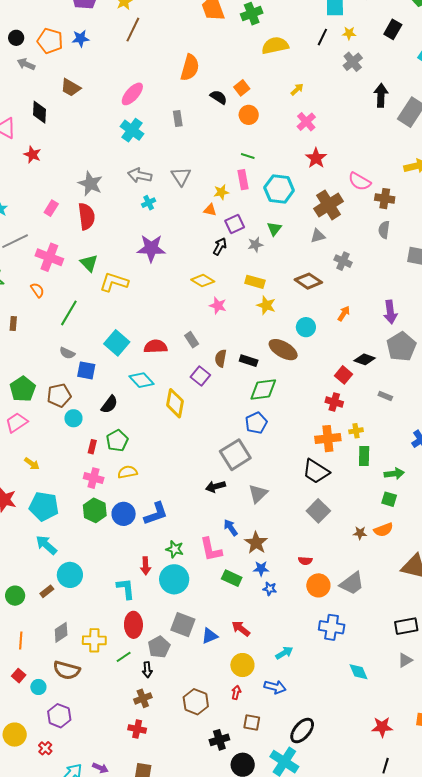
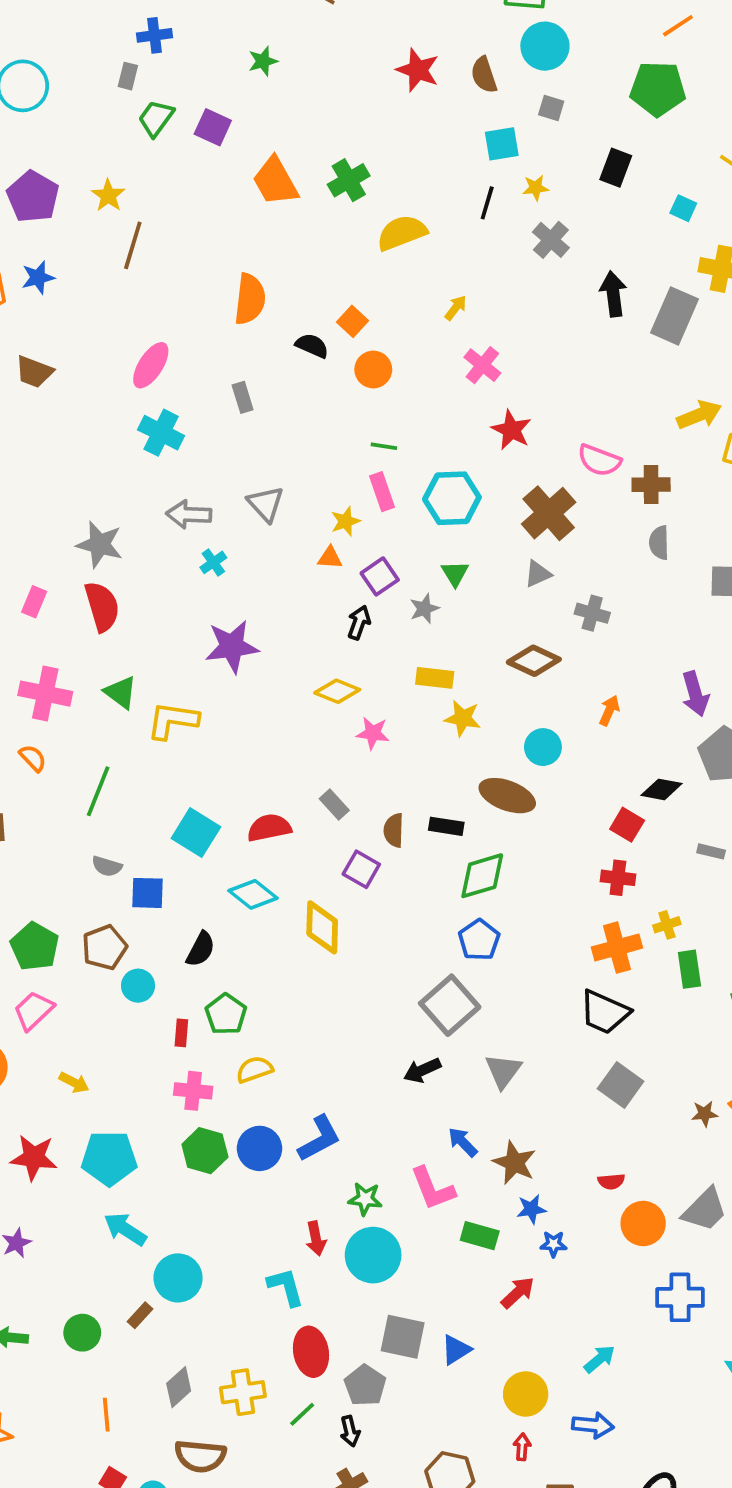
red arrow: (241, 629) -> (518, 1293), moved, turned 108

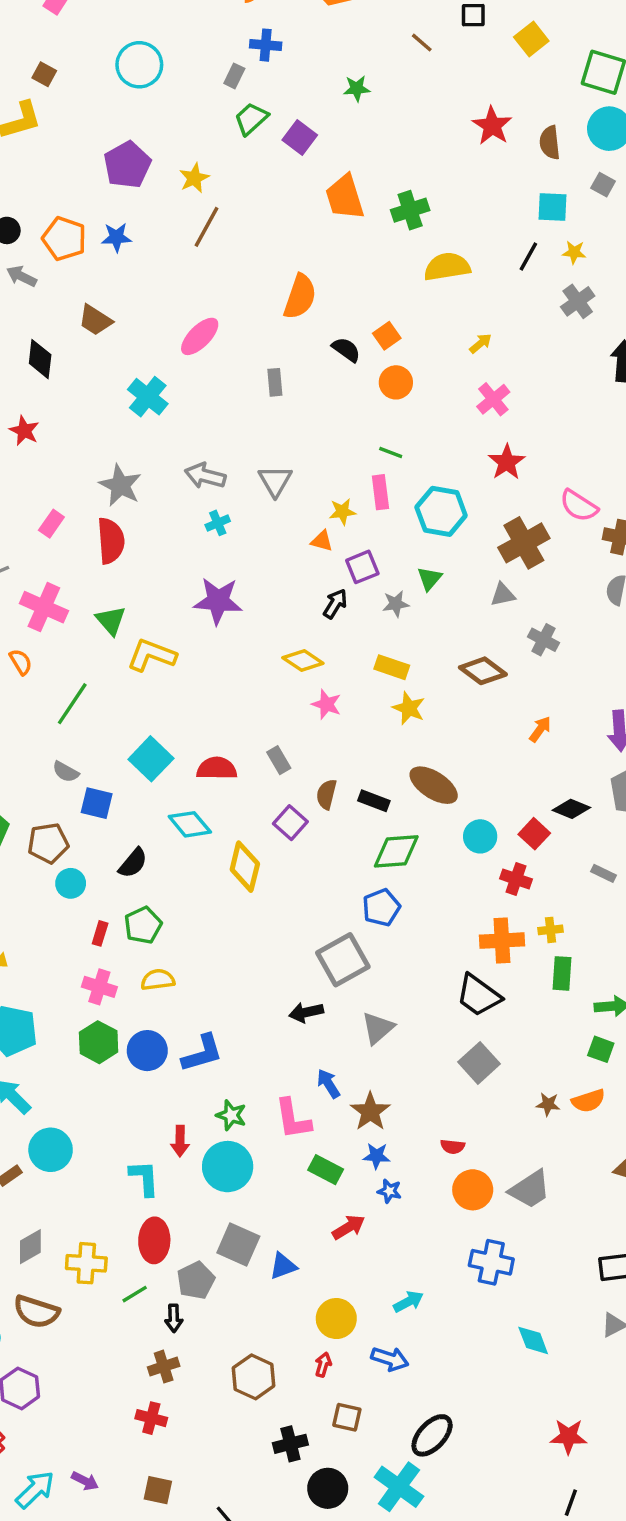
cyan cross: (161, 433) -> (148, 397), moved
cyan circle: (543, 747) -> (480, 836), moved

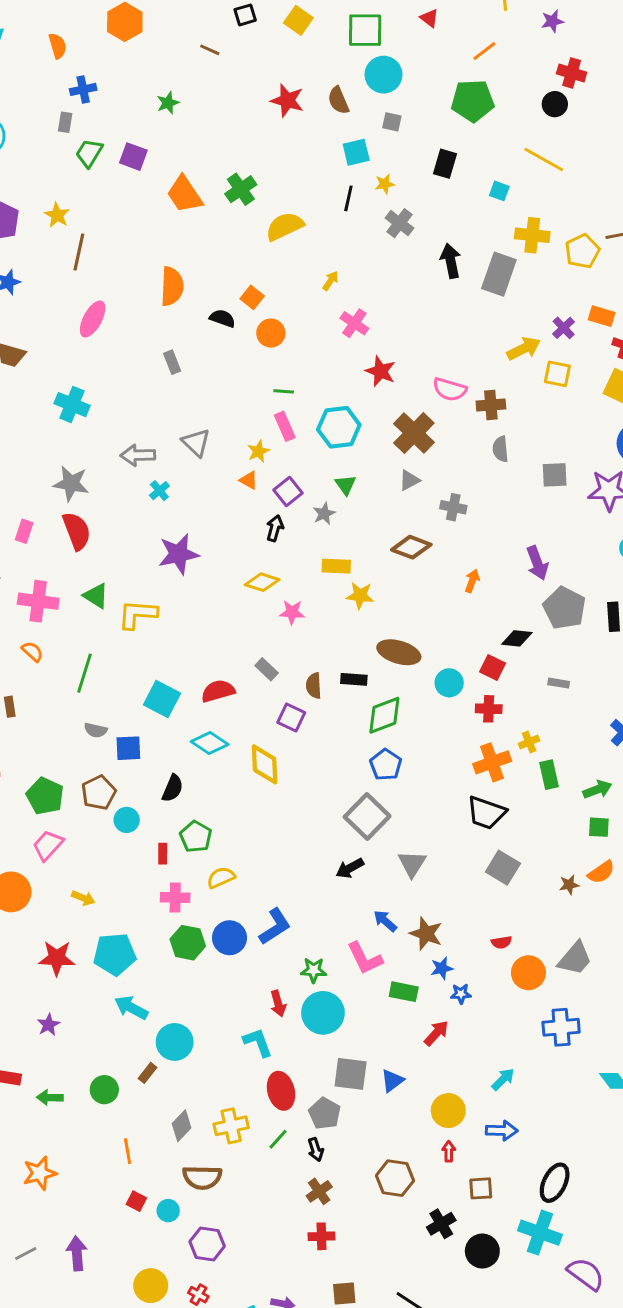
pink ellipse: (200, 336) -> (93, 319), moved
orange triangle: (322, 541) -> (249, 480), turned 30

